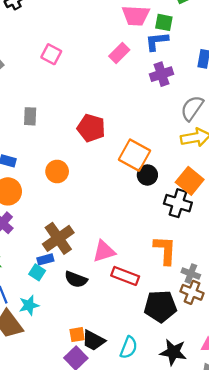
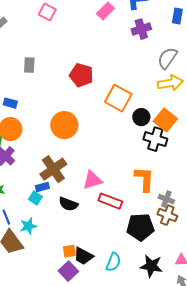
orange circle: (57, 171) -> (64, 125), moved, size x1.4
black circle: (147, 175) -> (141, 117), moved

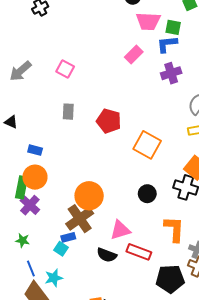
pink square: (47, 12) -> (65, 69), moved
gray rectangle: (29, 65) -> (68, 112), moved
black circle: (141, 117) -> (147, 194), moved
orange circle: (64, 125) -> (89, 196), moved
black semicircle: (68, 204) -> (107, 255), moved

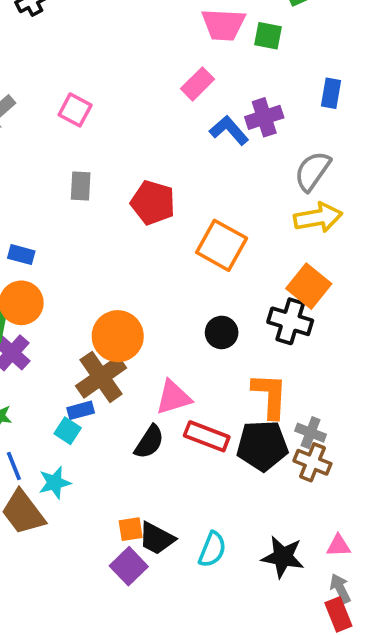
blue L-shape: (167, 44) -> (229, 130), moved, turned 55
black semicircle: (107, 255) -> (149, 442), turned -78
black pentagon: (170, 279) -> (262, 446), moved

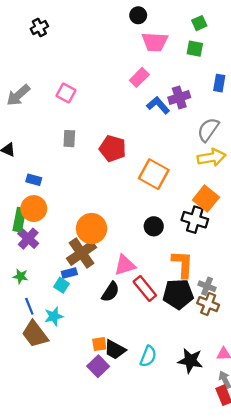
green square: (268, 36) -> (195, 49), moved
red rectangle: (207, 436) -> (145, 289), turned 30

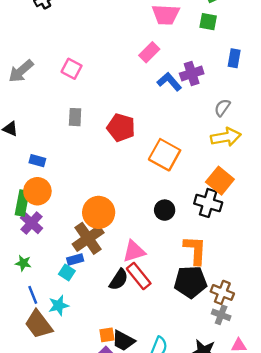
gray semicircle: (208, 130) -> (222, 108), size x0.7
gray cross: (207, 286) -> (221, 315), moved
red rectangle: (145, 289) -> (139, 276), moved

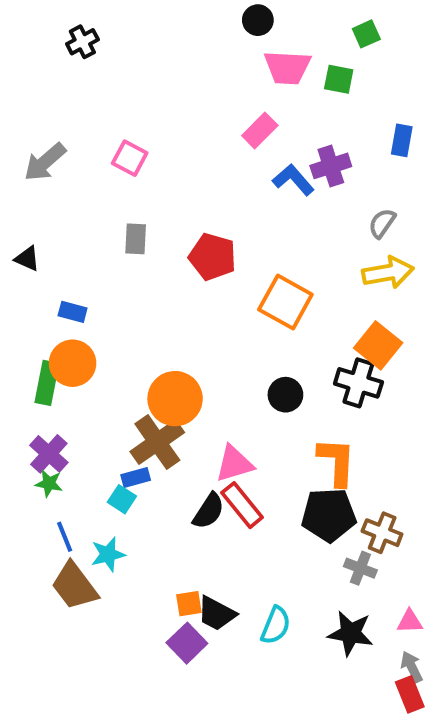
green square: (208, 22) -> (339, 79), moved
purple cross: (32, 223) -> (49, 454), moved
gray cross: (221, 315) -> (360, 568), moved

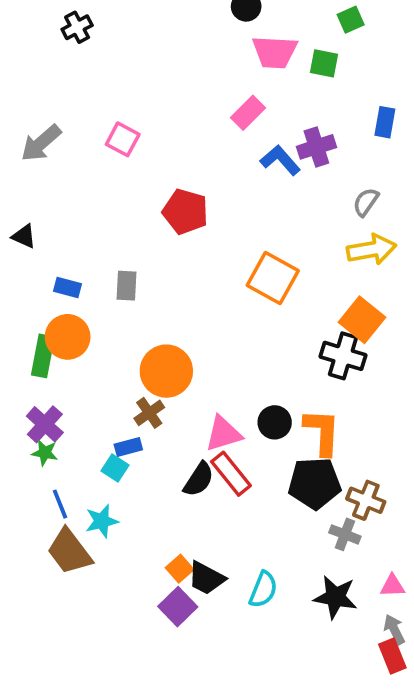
gray rectangle: (136, 239) -> (126, 286), moved
red pentagon: (213, 257) -> (185, 212), moved
black circle: (285, 395) -> (275, 422), moved
brown cross: (157, 442) -> (149, 413), size x0.6
orange square: (189, 604) -> (180, 569), turned -32

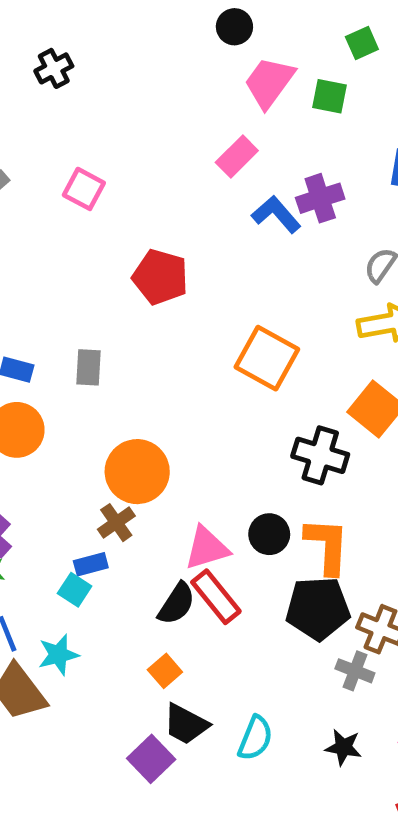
black cross: (77, 27) -> (54, 68), moved
pink trapezoid: (275, 52) -> (269, 82), turned 123
black cross: (343, 356) -> (320, 455), moved
orange square: (180, 569) -> (165, 671), moved
black star: (335, 597) -> (343, 747), size x0.7

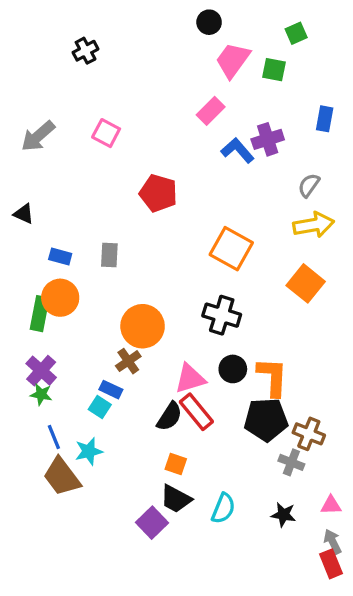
black cross: (320, 455) -> (222, 315), moved
blue rectangle: (91, 564) -> (111, 390), turned 40
orange square: (165, 671) -> (176, 464), moved, turned -30

